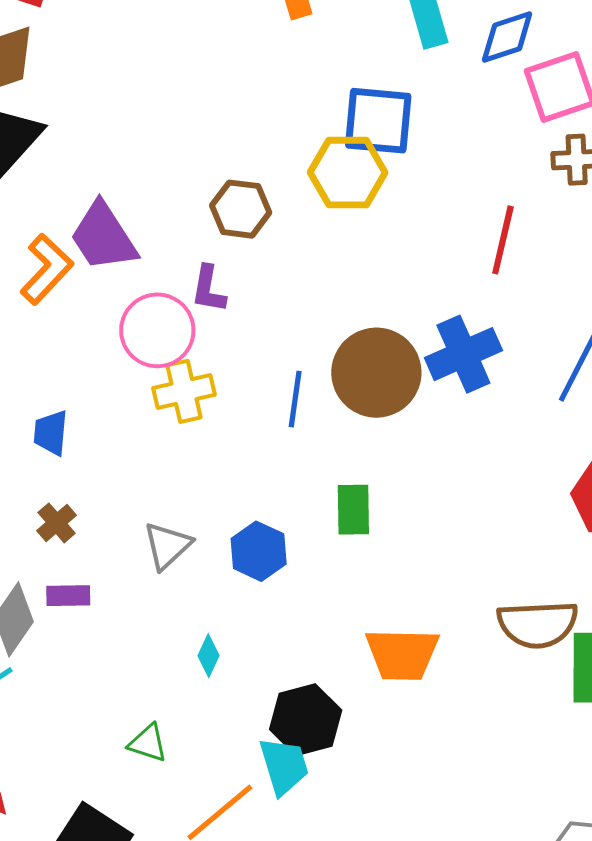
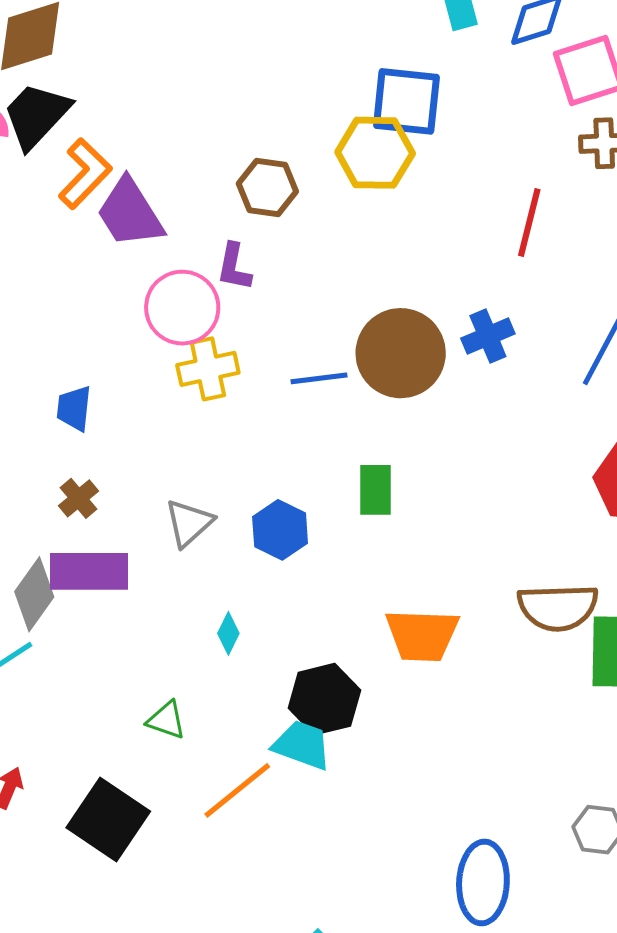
orange L-shape: (47, 269) -> (85, 174), moved
blue cross: (463, 354) -> (488, 336), size x0.7
blue line: (295, 399) -> (319, 378), turned 74
purple rectangle: (68, 596) -> (89, 571), size x1.8
cyan trapezoid: (284, 766) -> (302, 745), turned -54

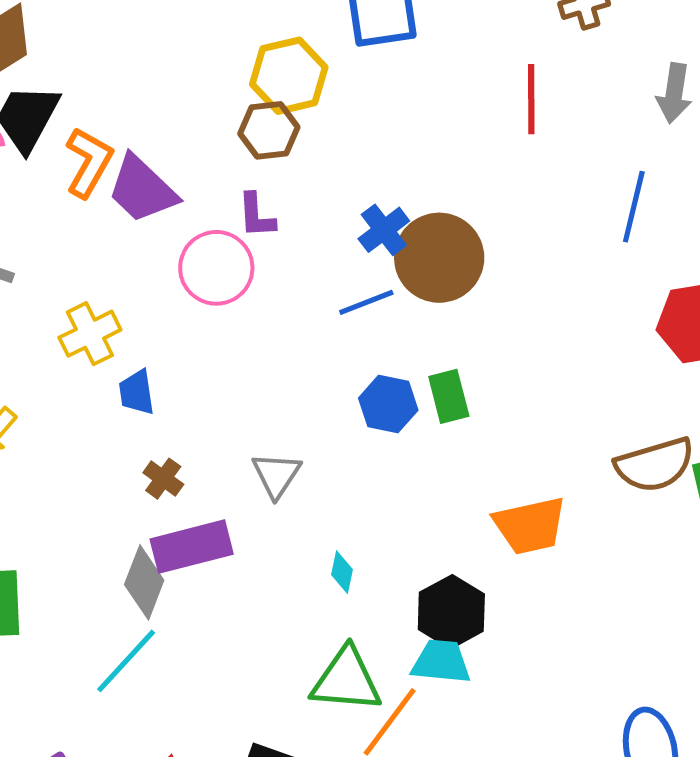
yellow hexagon: (375, 153) -> (289, 76), moved
blue cross: (488, 336) -> (384, 230), moved
yellow cross: (208, 369) -> (90, 334), moved
blue hexagon: (280, 530) -> (388, 404), moved
green triangle: (166, 720) -> (346, 680), moved, size x1.8

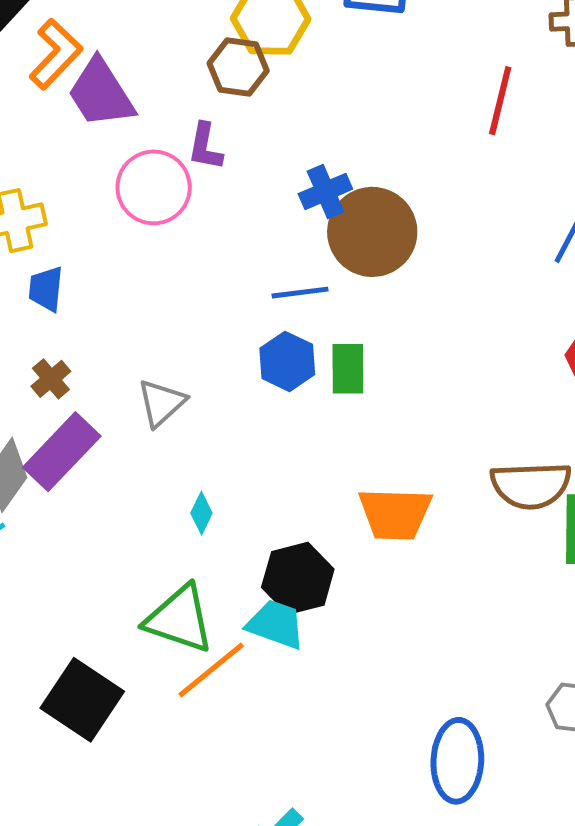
blue line: (366, 302) -> (300, 293), moved
purple rectangle: (192, 547) -> (62, 452), turned -46

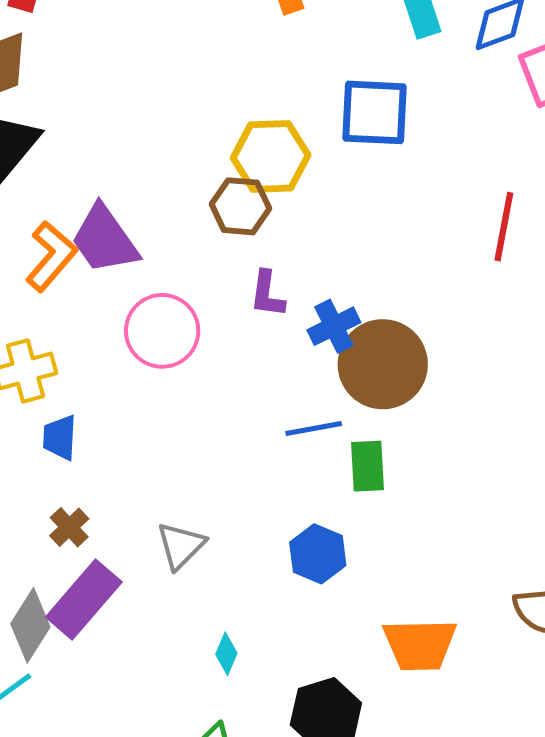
orange L-shape: (56, 54) -> (51, 256), moved
purple L-shape: (205, 147) -> (267, 294), moved
blue hexagon: (287, 361) -> (318, 554), moved
green rectangle: (348, 369) -> (368, 466), moved

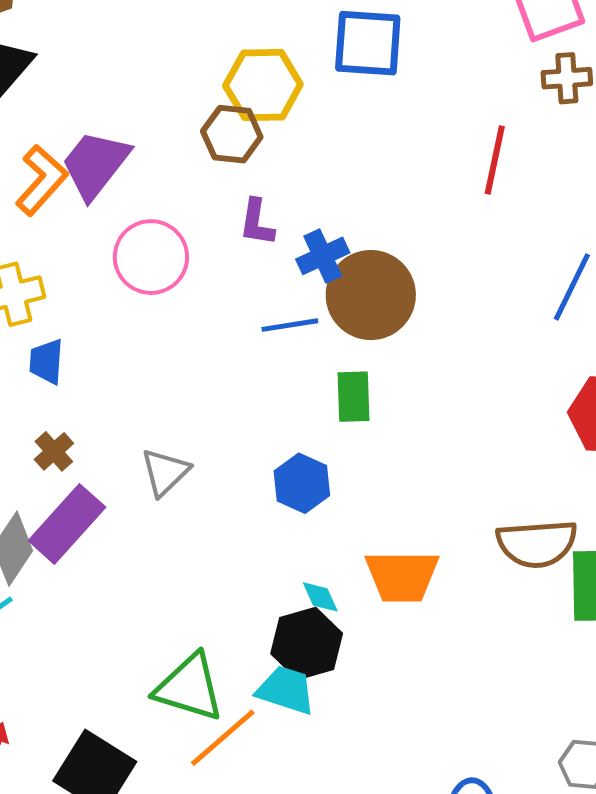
purple trapezoid: (105, 239) -> (95, 164), turned 72
blue line: (314, 428) -> (290, 325), moved
cyan diamond: (226, 654) -> (320, 597), moved, turned -48

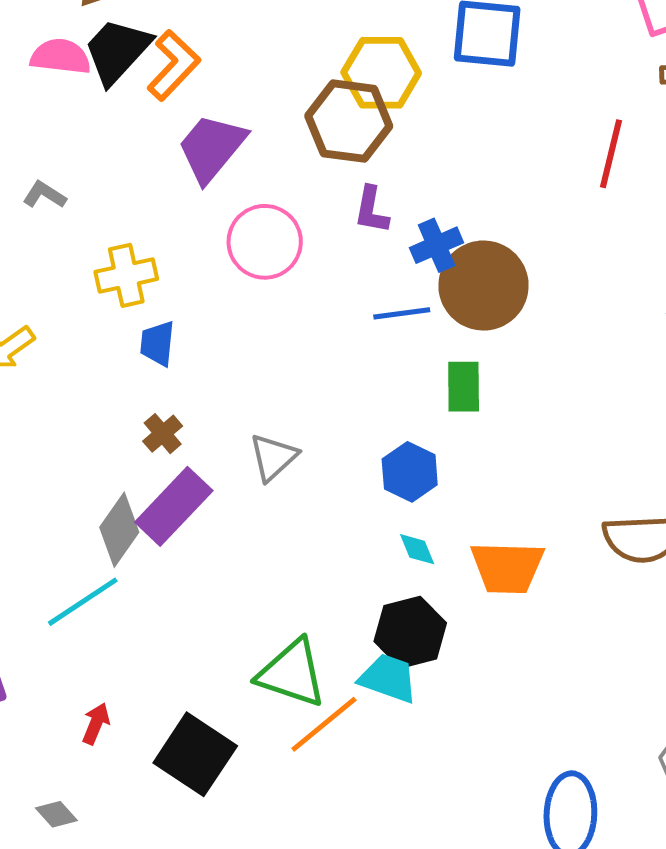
brown hexagon: (232, 134) -> (349, 121), size x1.4
orange L-shape: (42, 180) -> (174, 65), moved
cyan diamond: (320, 597) -> (417, 549), moved

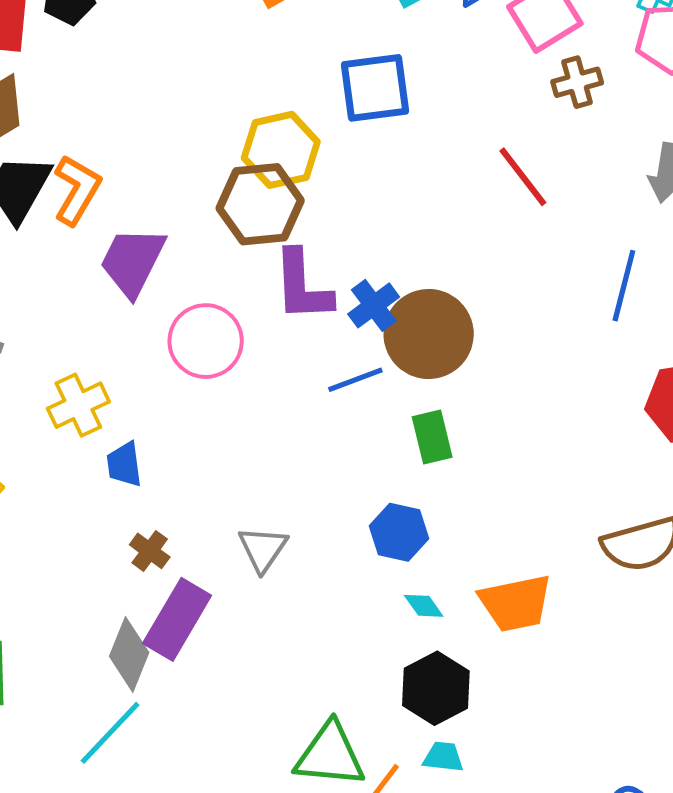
red line: (611, 154) -> (523, 177), turned -38
purple L-shape: (371, 210) -> (302, 286), size x1.6
cyan trapezoid: (388, 678) -> (443, 757), moved, size x0.7

